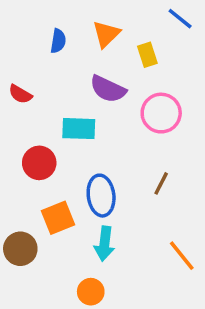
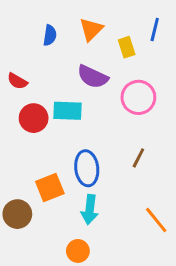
blue line: (180, 19) -> (155, 29), moved, turned 65
red circle: (39, 163) -> (34, 118), moved

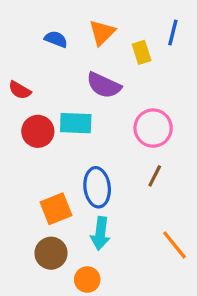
blue semicircle: (50, 35) -> (56, 39), turned -78
pink circle: (138, 97) -> (153, 128), moved
brown circle: (17, 214) -> (51, 253), moved

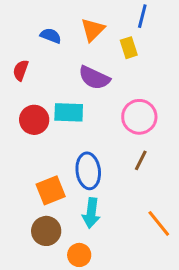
blue line: (173, 33) -> (142, 16), moved
red semicircle: (20, 90) -> (21, 70), moved, turned 80

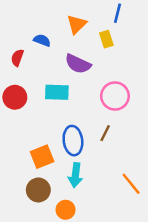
blue semicircle: (51, 36) -> (42, 40), moved
red circle: (34, 120) -> (15, 97), moved
brown line: (141, 160) -> (105, 133), moved

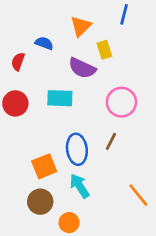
yellow rectangle: (106, 39) -> (104, 50), moved
cyan arrow: (75, 175) -> (80, 186), turned 140

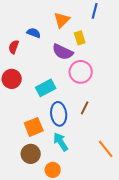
cyan rectangle: (60, 98) -> (46, 88), moved, turned -30
pink circle: (121, 102) -> (81, 72), moved

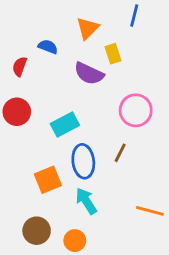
pink circle: (81, 72) -> (136, 110), moved
orange line: (106, 149) -> (150, 211), turned -36
brown circle: (31, 154) -> (37, 231), moved

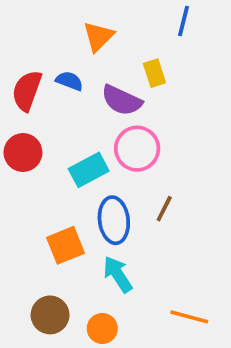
orange triangle: (88, 28) -> (98, 36), moved
blue semicircle: (48, 47) -> (69, 81), moved
red semicircle: (20, 66) -> (27, 91), size x1.5
pink circle: (136, 110) -> (137, 149), moved
orange line: (150, 211) -> (189, 317), moved

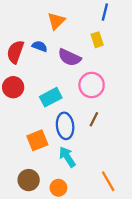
yellow rectangle: (154, 73) -> (97, 40), moved
pink circle: (137, 149) -> (92, 85), moved
orange line: (189, 317) -> (108, 181), turned 45

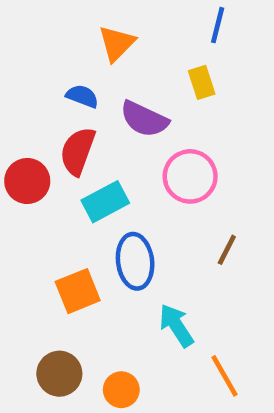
red semicircle: (15, 52) -> (78, 151), moved
brown line: (94, 119) -> (227, 250), moved
cyan arrow: (67, 157) -> (176, 325), moved

